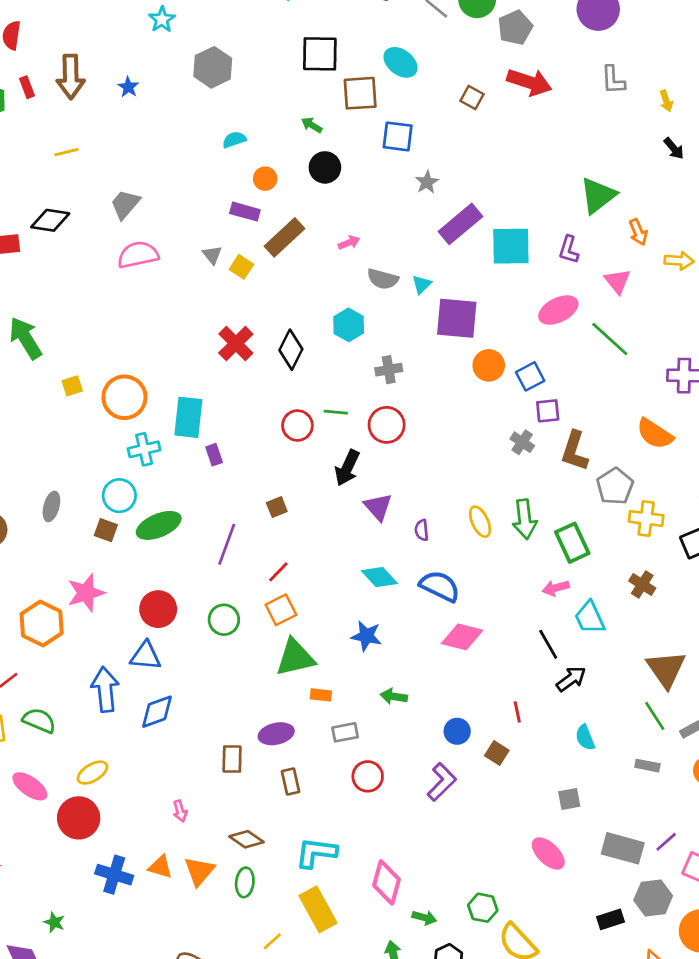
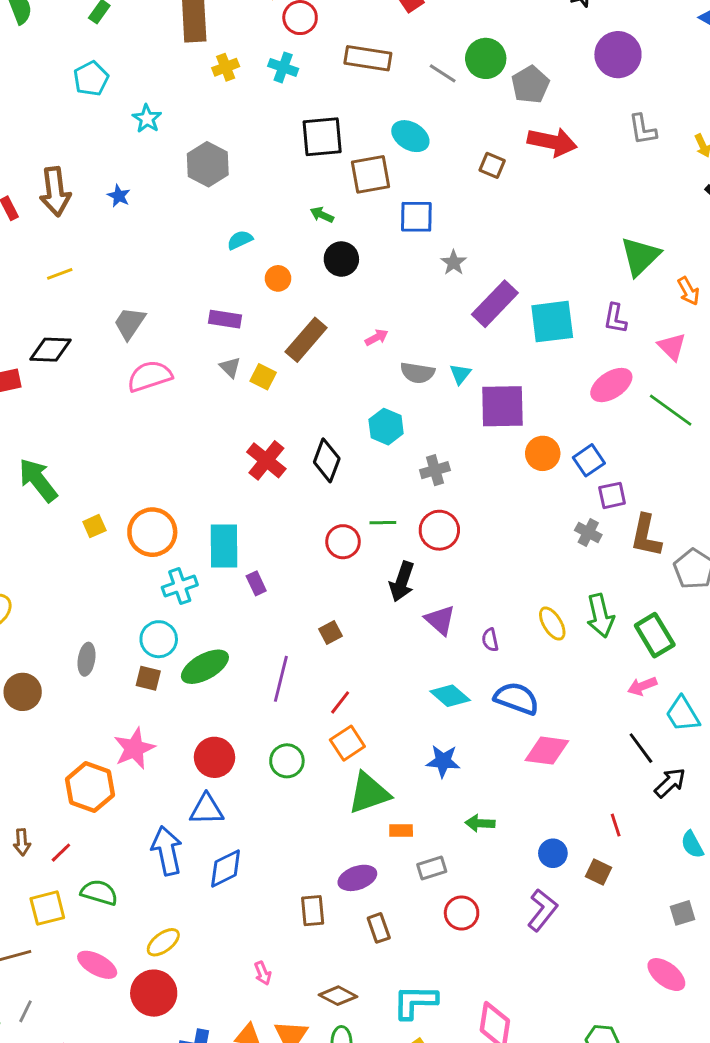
purple rectangle: (245, 212) -> (225, 319), moved

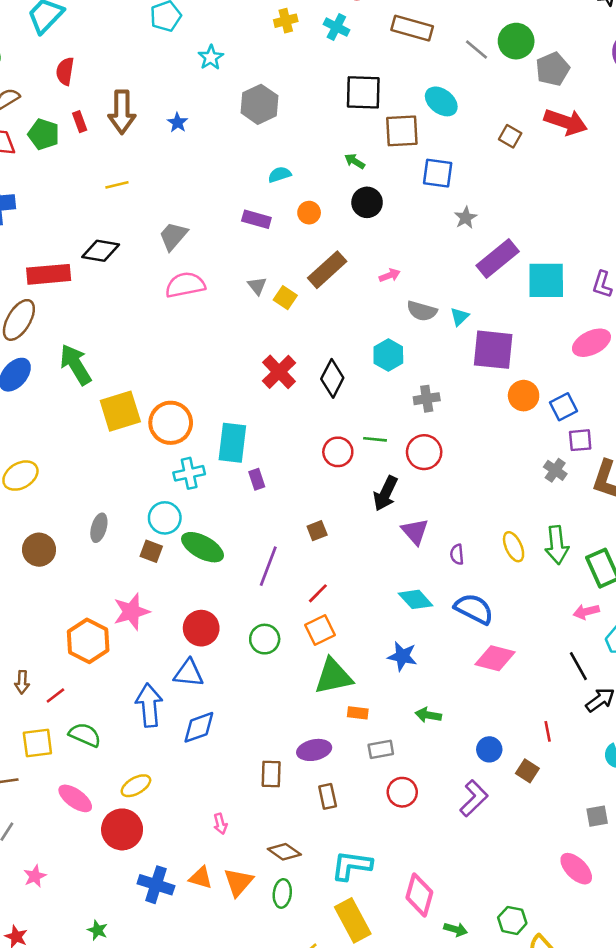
purple rectangle: (225, 319) -> (256, 219), moved
yellow square: (94, 526) -> (120, 411), size x2.0
green ellipse: (205, 667) -> (202, 547), turned 51

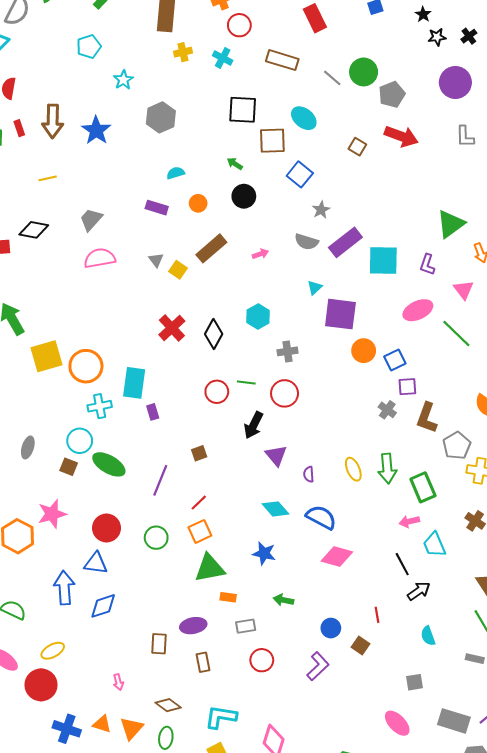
blue star: (178, 123) -> (96, 130), size x1.8
blue square: (438, 173) -> (300, 174), turned 30
gray semicircle: (422, 311) -> (306, 242), moved

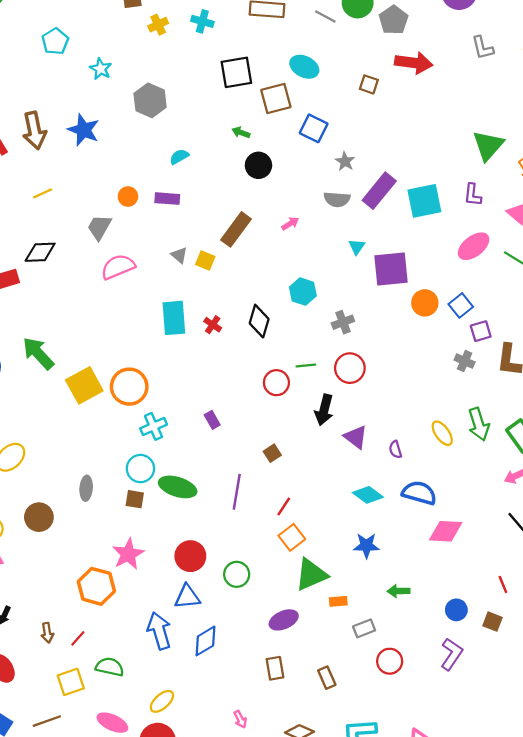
orange circle: (198, 203) -> (128, 197), moved
red cross: (172, 328) -> (213, 325), size x0.6
cyan rectangle: (134, 383) -> (174, 318), moved
green circle: (156, 538) -> (237, 574), moved
purple ellipse: (193, 626) -> (284, 620), moved

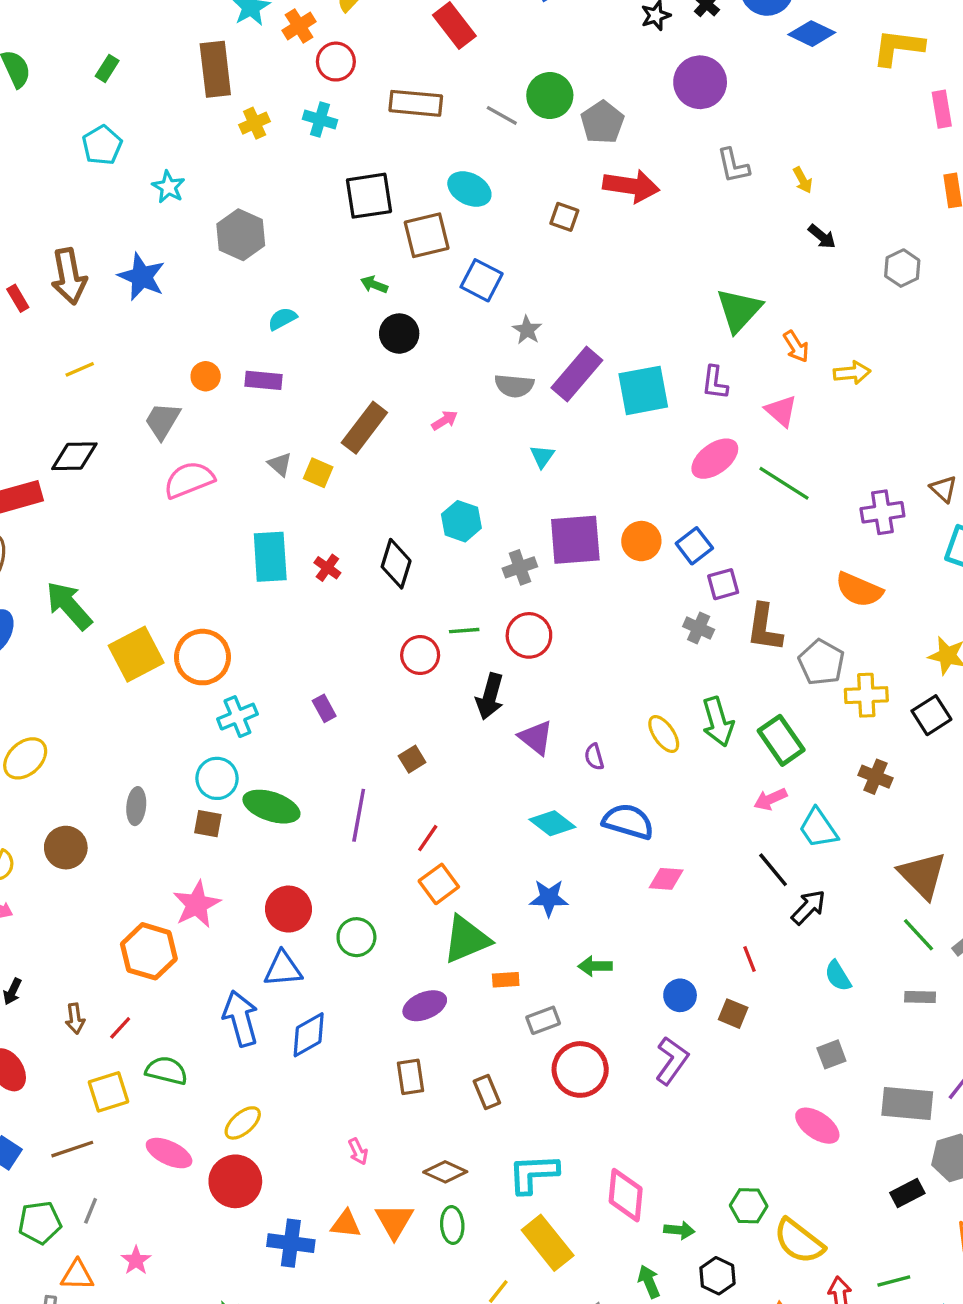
purple square: (391, 269) -> (575, 540), moved
pink diamond: (446, 531) -> (666, 879), size x0.7
red circle: (390, 661) -> (580, 1069), size x1.4

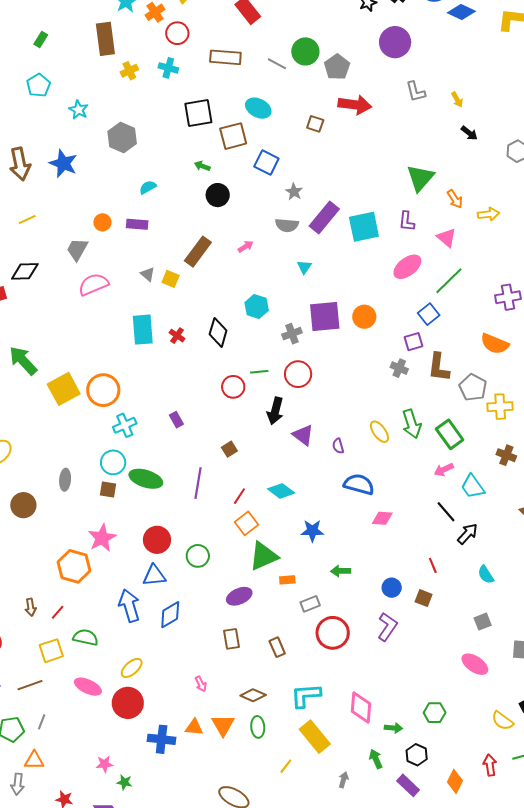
green line: (784, 483) -> (449, 281), turned -76
blue square: (694, 546) -> (429, 314), moved
cyan diamond: (552, 823) -> (281, 491), moved
yellow semicircle: (799, 1241) -> (503, 721), moved, size x0.7
pink star: (136, 1260) -> (105, 764), moved, turned 30

